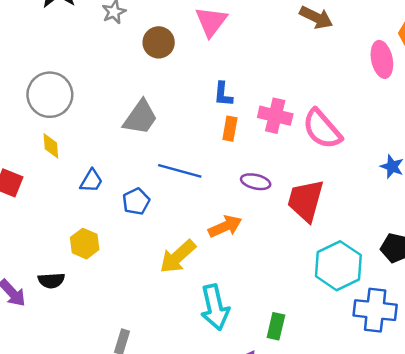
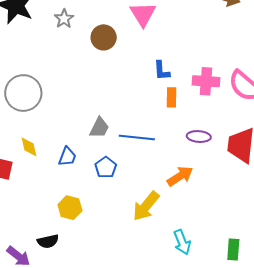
gray trapezoid: (140, 117) -> (99, 128), moved, size x0.7
yellow diamond: (51, 146) -> (29, 147), moved
cyan arrow: (215, 307) -> (182, 242), size x0.7

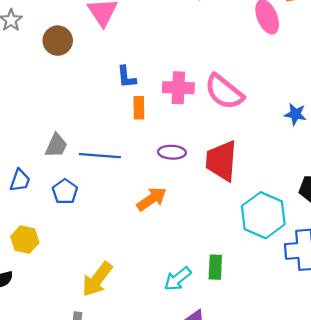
yellow arrow: (146, 206) -> (97, 279), moved
cyan arrow: (182, 242) -> (178, 279), moved, turned 75
green rectangle: (233, 249) -> (215, 267), moved

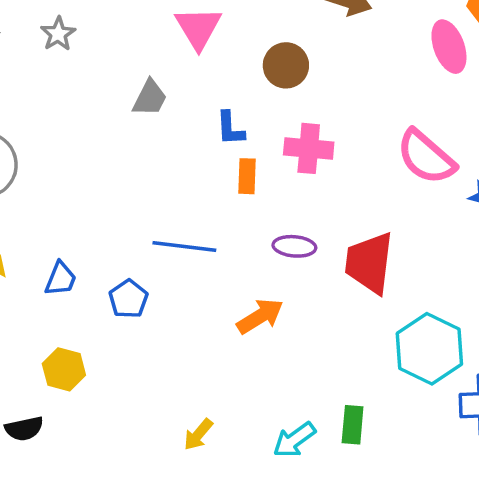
brown circle: (58, 41) -> (286, 65), moved
pink semicircle: (224, 92) -> (426, 157), moved
gray trapezoid: (56, 145) -> (150, 98), moved
yellow arrow: (97, 279) -> (198, 434), moved, size x0.6

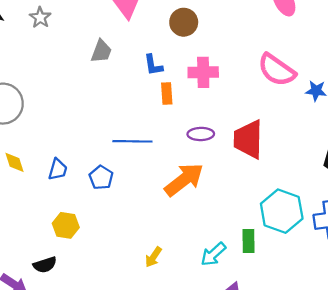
orange arrow: (260, 316) -> (184, 180), size x1.4
cyan hexagon: (429, 349) -> (282, 211), moved

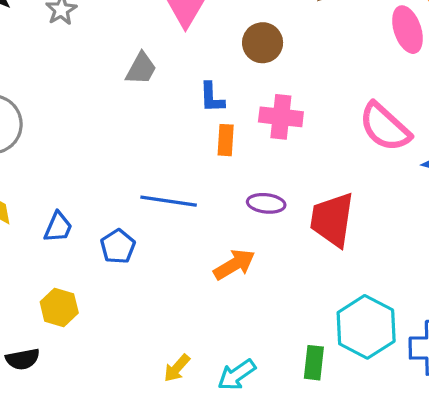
orange arrow: (184, 180) -> (234, 265), size x0.7
cyan arrow: (213, 254) -> (237, 375), moved

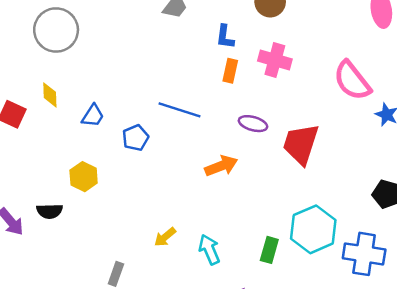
cyan arrow: (237, 375) -> (209, 250), turned 92

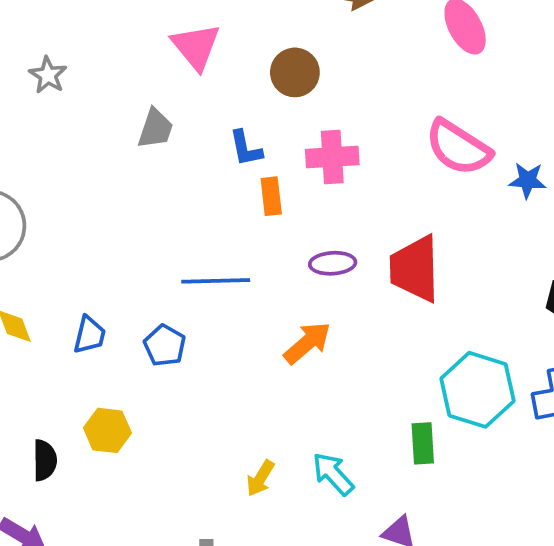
black semicircle: (50, 211) -> (45, 460), moved, turned -70

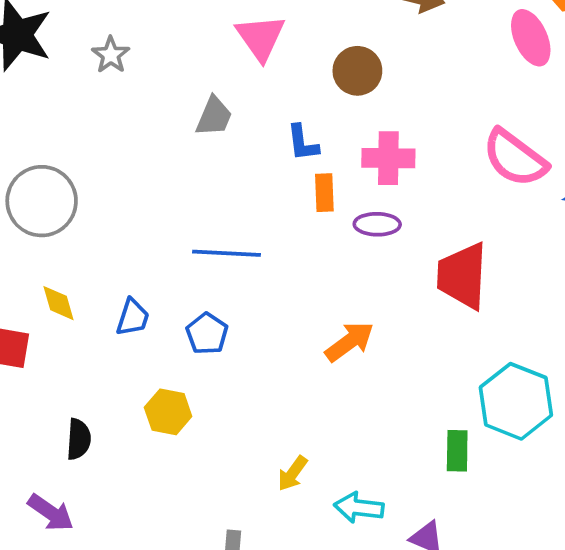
purple ellipse: (333, 263) -> (377, 224), moved
blue line: (216, 281) -> (226, 253), moved
yellow hexagon: (107, 430) -> (168, 412), moved
cyan arrow: (333, 474) -> (359, 508), moved, turned -45

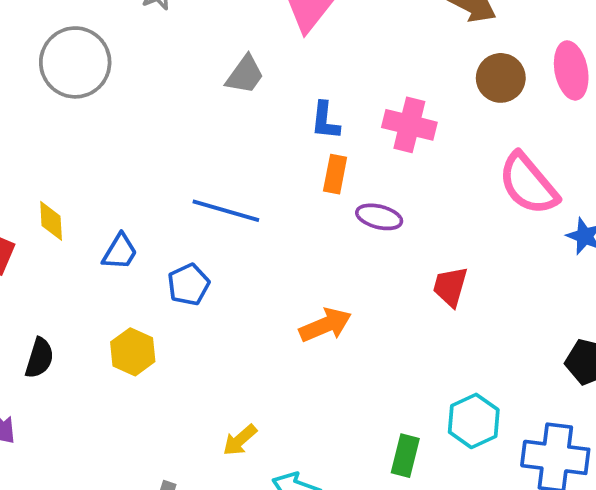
brown circle: (357, 71) -> (501, 78), moved
pink cross: (388, 158) -> (409, 125), moved
gray circle: (42, 201) -> (75, 62), moved
red trapezoid: (462, 276) -> (450, 287), size x0.6
cyan hexagon: (516, 401) -> (474, 421), size x0.7

